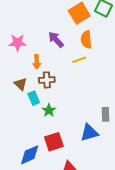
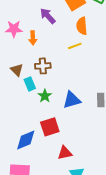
purple arrow: (56, 40) -> (48, 16), moved
orange arrow: (37, 62) -> (33, 38), moved
blue triangle: (89, 133) -> (72, 100), moved

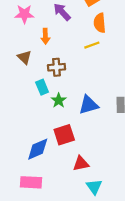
pink star: (14, 29) -> (24, 14), moved
brown triangle: (17, 70) -> (24, 57), moved

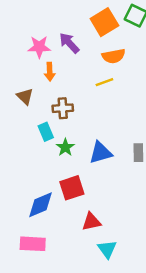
pink star: (24, 14) -> (39, 47), moved
orange semicircle: (100, 23) -> (114, 56), turned -96

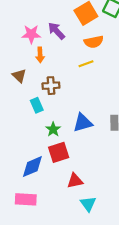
green star: (65, 147) -> (53, 129), moved

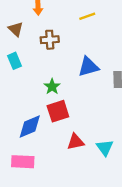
cyan rectangle: (37, 105) -> (15, 61), moved
blue triangle: (83, 123) -> (88, 67), moved
cyan triangle: (88, 204) -> (105, 148), moved

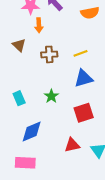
yellow line: (87, 16) -> (81, 53), moved
cyan rectangle: (15, 61) -> (19, 98), moved
red square: (58, 111) -> (84, 113), moved

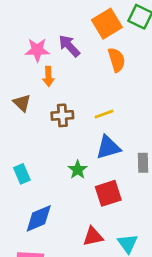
orange semicircle: (90, 13) -> (117, 60), turned -96
green star: (51, 96) -> (78, 170), moved

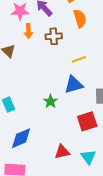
yellow line: (104, 114) -> (79, 59), moved
brown cross: (62, 115) -> (54, 36), moved
red square: (108, 193) -> (87, 121), moved

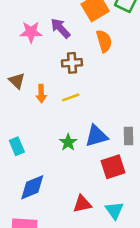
orange arrow: (28, 31) -> (41, 94), moved
yellow line: (79, 59) -> (71, 97), moved
blue triangle: (74, 85) -> (96, 136), moved

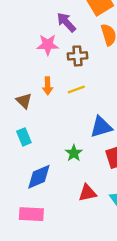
pink star: (31, 32) -> (48, 45), moved
brown triangle: (17, 81) -> (24, 101), moved
green star: (68, 142) -> (74, 153), moved

